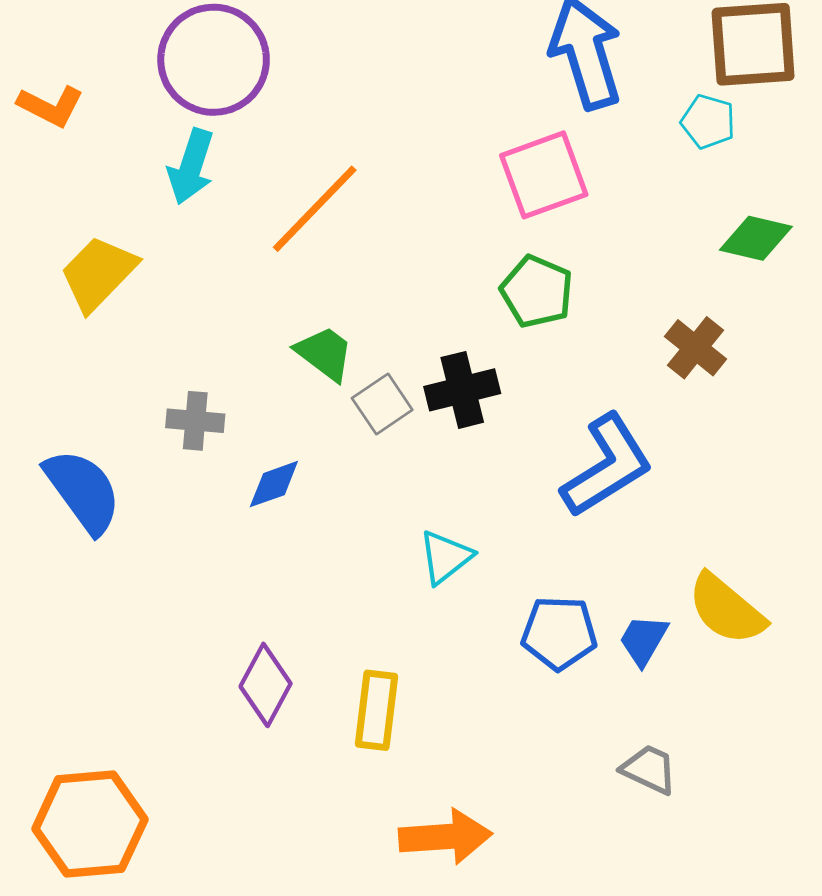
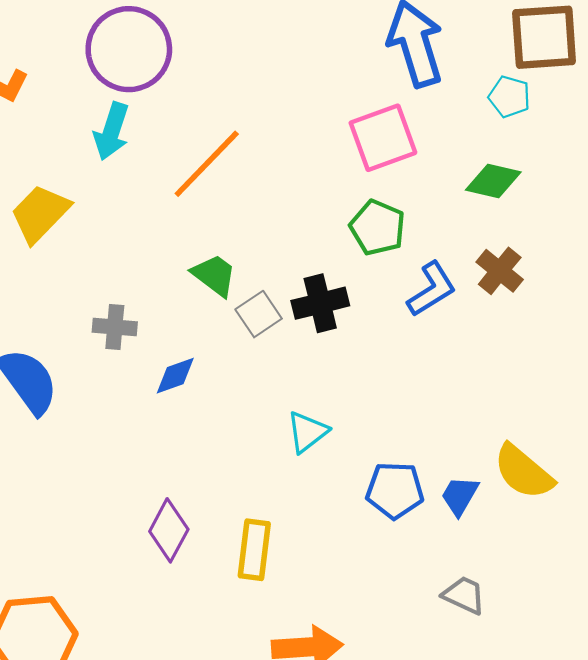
green diamond: (756, 238) -> (493, 181), moved
blue L-shape: (607, 466) -> (432, 289), moved, size x0.7

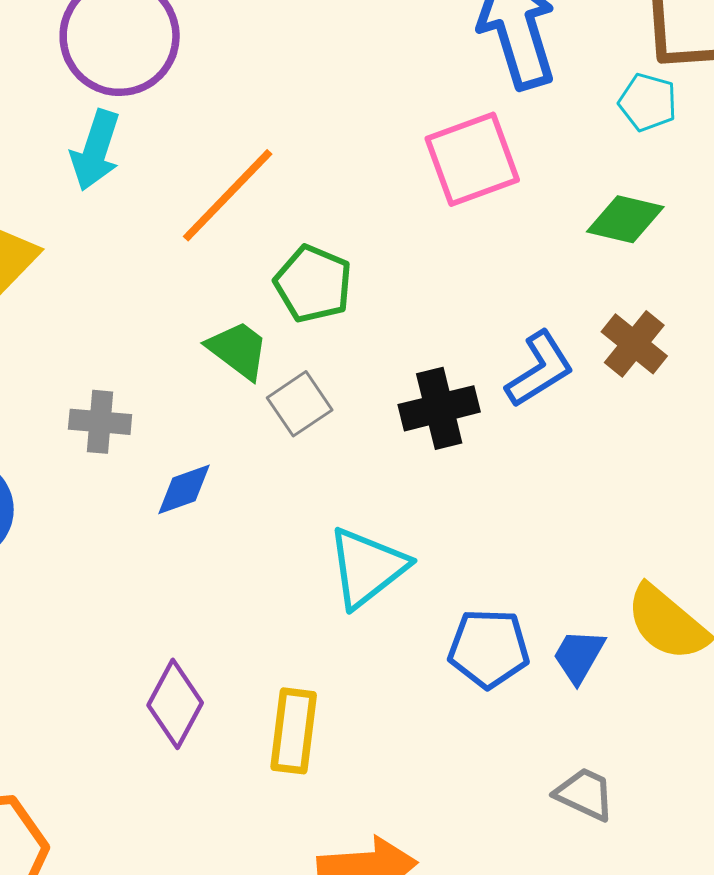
green pentagon: (378, 228) -> (313, 284), moved
black cross: (320, 303) -> (439, 408), moved
cyan triangle: (307, 432) -> (367, 567), size x1.4

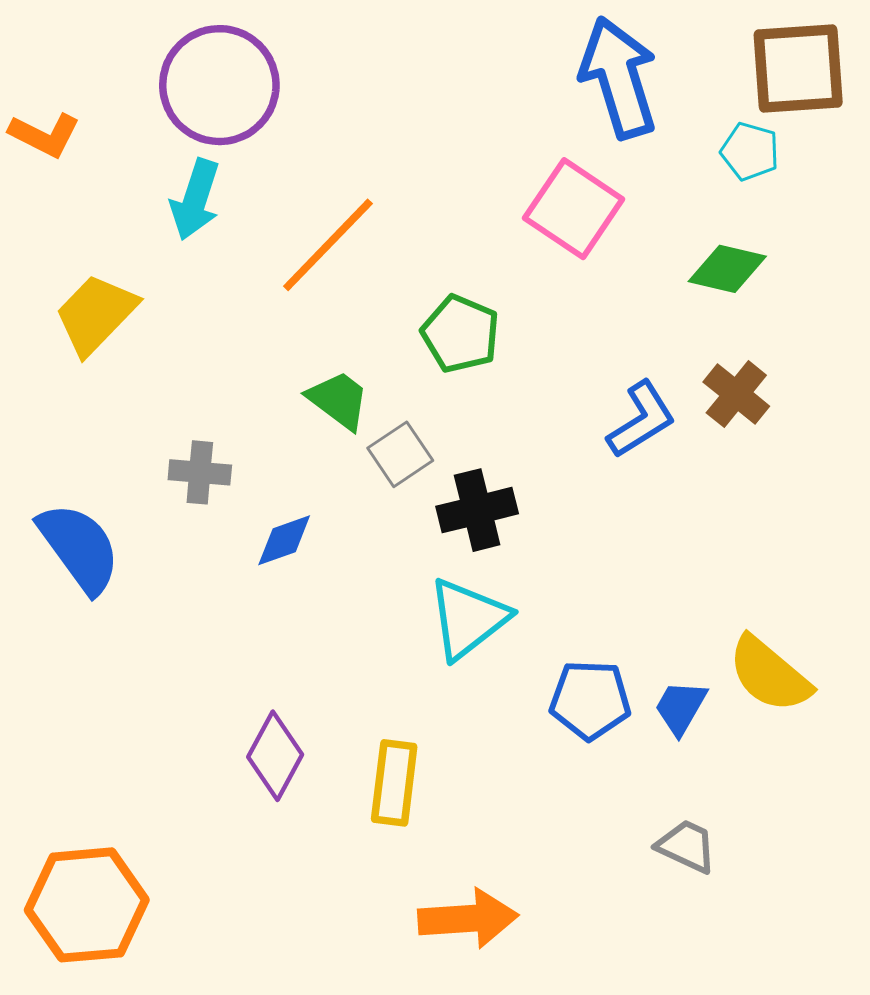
pink square: (472, 159) -> (574, 209), turned -36
green pentagon: (313, 284) -> (461, 334), moved
black cross: (439, 408) -> (477, 510), moved

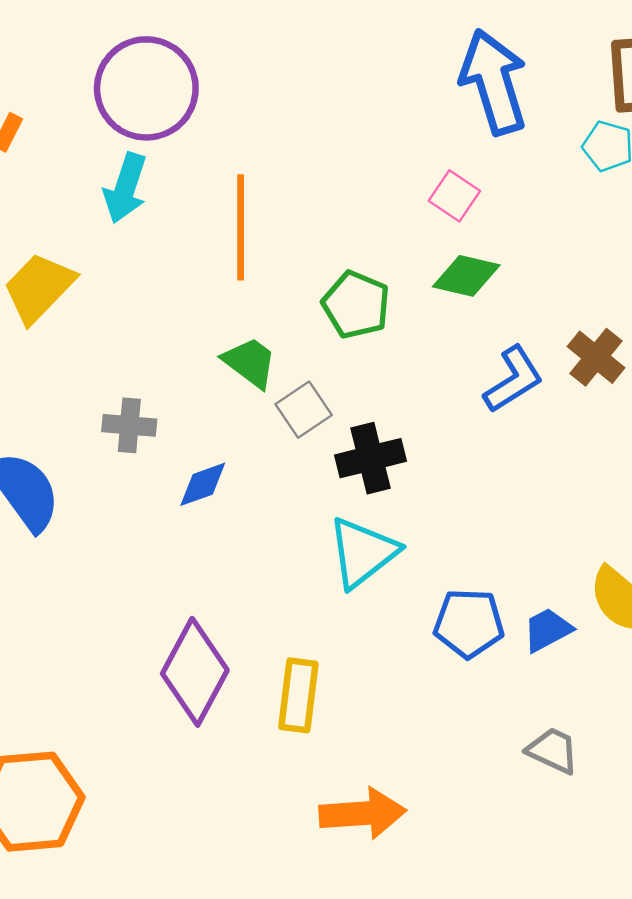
pink square: (574, 209) -> (454, 196), size x0.6
orange line: (328, 245) -> (241, 227), turned -44
green diamond: (727, 269) -> (466, 276), moved
blue trapezoid: (681, 708) -> (547, 630), turned 32
purple diamond: (275, 756) -> (195, 672), size x1.4

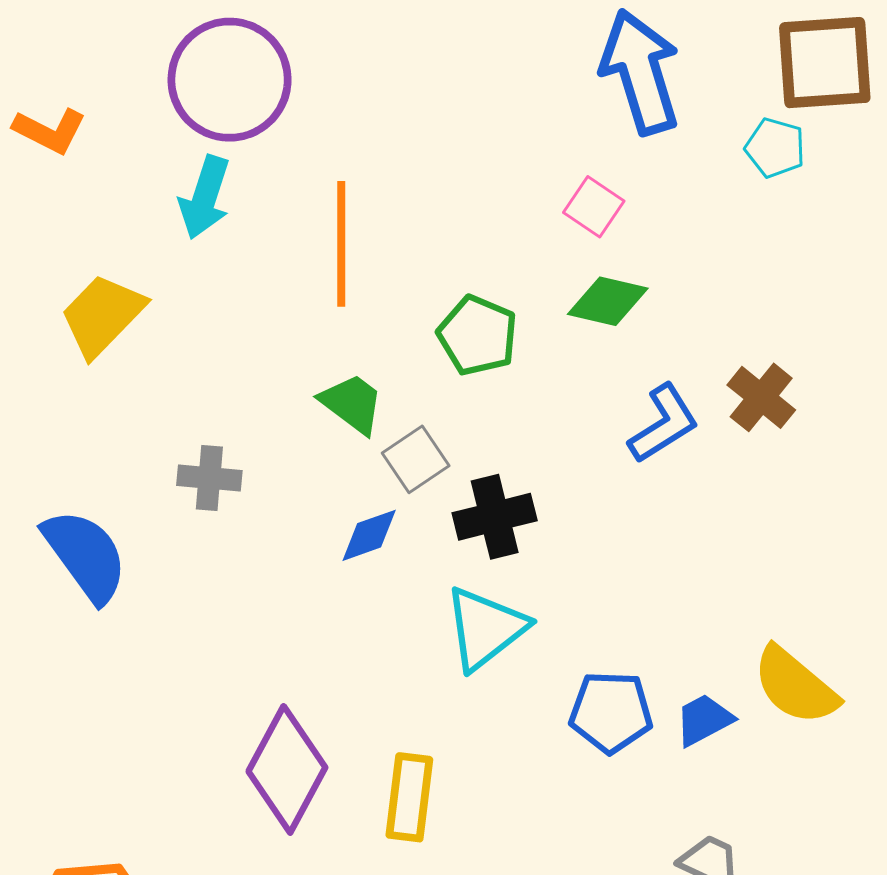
blue diamond: (203, 484) -> (369, 535), moved

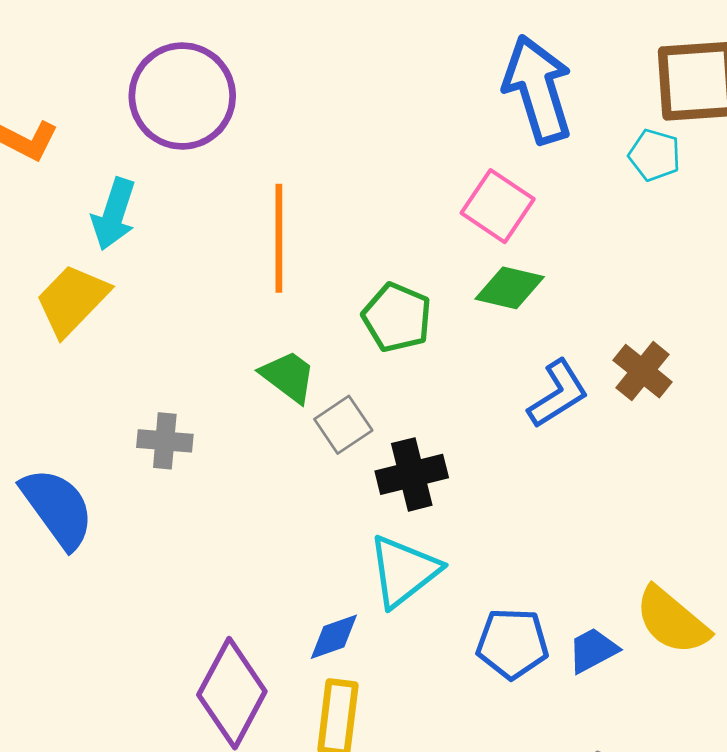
cyan arrow: (205, 197) -> (114, 214), moved
pink square: (594, 207) -> (498, 206), size x1.4
blue diamond: (369, 535) -> (334, 637), moved

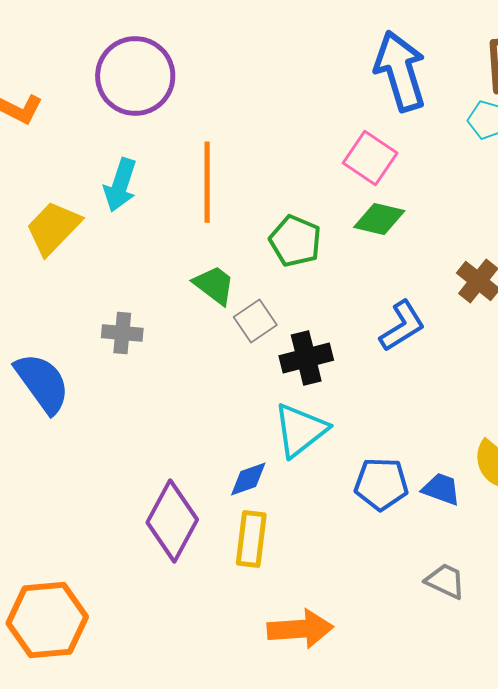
cyan arrow: (114, 214) -> (120, 185), moved
blue L-shape: (558, 394) -> (402, 326), moved
blue trapezoid: (593, 650) -> (441, 489), turned 48

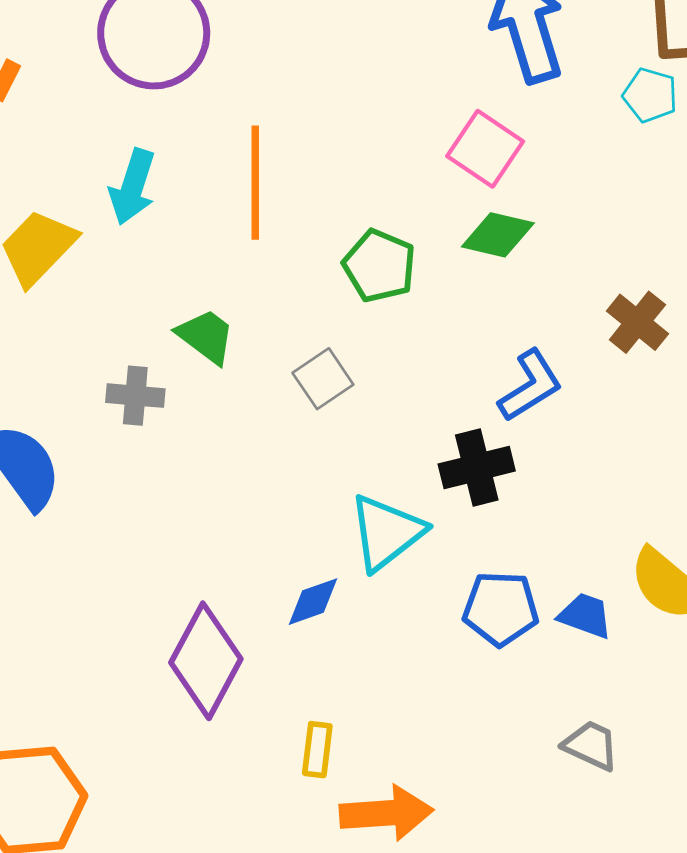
green trapezoid: (214, 285) -> (206, 336), moved
black cross: (306, 358) -> (477, 468), moved
yellow rectangle: (251, 539) -> (317, 750), moved, size x0.7

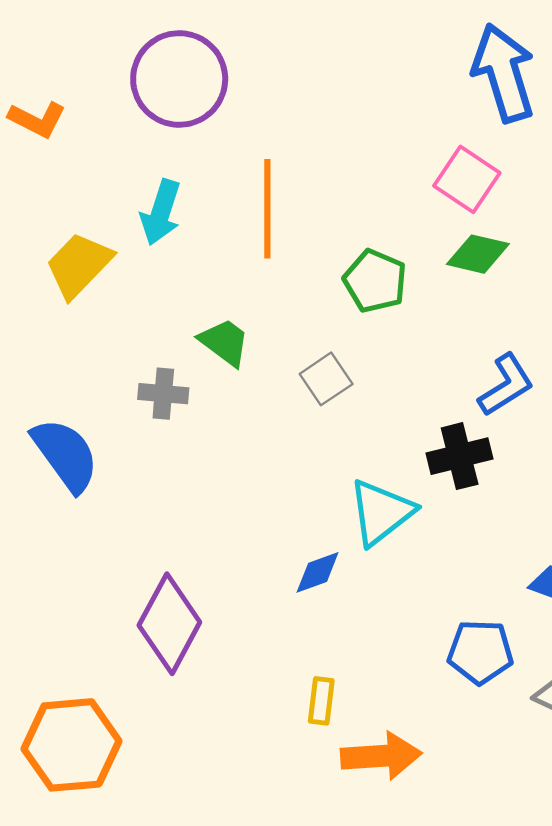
blue pentagon: (501, 609) -> (480, 652), moved
purple diamond: (206, 661) -> (169, 624), moved

